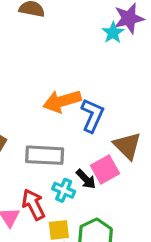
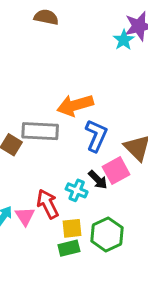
blue L-shape: (92, 115) -> (96, 136), moved
gray rectangle: (45, 155) -> (40, 131), moved

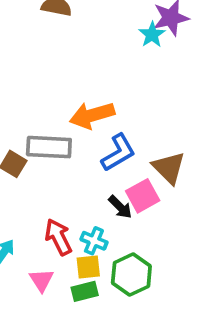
blue L-shape: (96, 136) -> (118, 153), turned 36
cyan cross: (77, 190) -> (94, 241), moved
pink triangle: (25, 216) -> (41, 280), moved

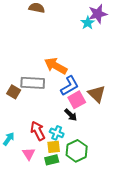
orange arrow: (92, 115) -> (56, 66), turned 45
pink square: (143, 196) -> (77, 100), moved

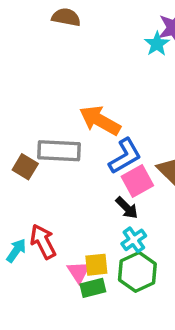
red arrow: (38, 131) -> (43, 242), moved
cyan cross: (57, 133) -> (134, 240), moved, turned 32
pink triangle: (29, 154) -> (79, 272), moved

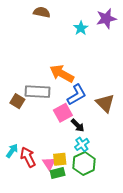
cyan star: (157, 44) -> (81, 28), moved
pink square: (137, 181) -> (63, 113), moved
red arrow: (43, 242) -> (28, 157), moved

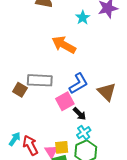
orange arrow: (62, 74) -> (64, 45), moved

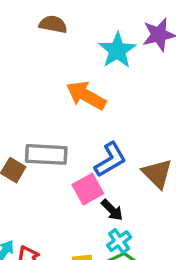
cyan star: (83, 18) -> (117, 50), size x1.5

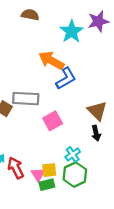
blue L-shape: (110, 160) -> (66, 78), moved
black arrow: (112, 210) -> (96, 133), moved, turned 32

